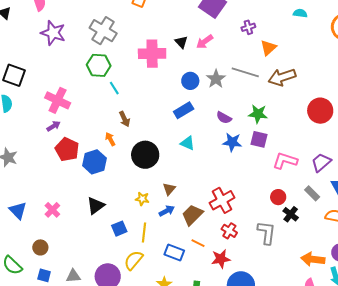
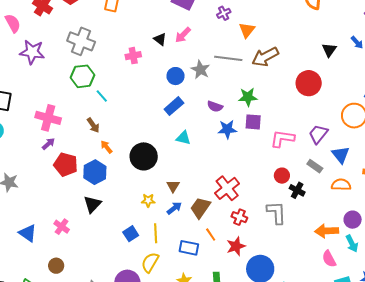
pink cross: (152, 54) -> (133, 56), size x0.6
brown arrow: (124, 119) -> (93, 125), moved
black triangle: (96, 206) -> (92, 204), moved
orange line: (198, 243) -> (211, 235), turned 40

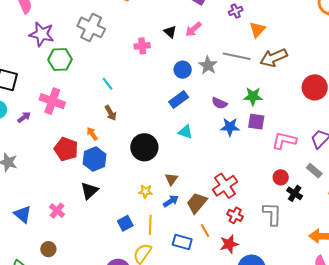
green hexagon: (82, 76) -> (60, 59), moved
brown arrow: (93, 125) -> (111, 113), moved
purple arrow: (48, 144) -> (24, 117), moved
orange arrow: (106, 147) -> (92, 134), moved

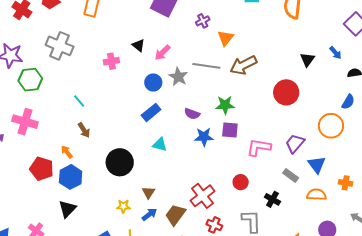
pink arrow: (193, 29) -> (162, 53), moved
red circle: (281, 177) -> (241, 182), moved

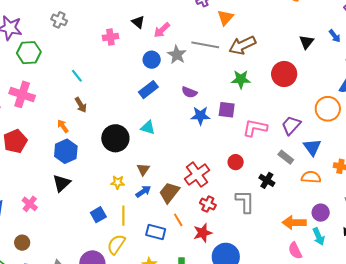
gray cross: (60, 46) -> (59, 20), size x0.6
green star: (225, 105) -> (241, 79), moved
cyan triangle: (160, 145) -> (148, 128), moved
red pentagon: (42, 169) -> (15, 141), moved, turned 30

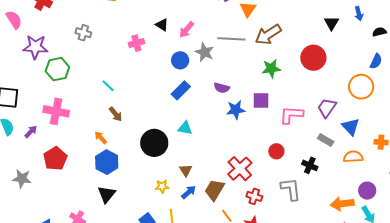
blue arrow: (335, 36) -> (359, 14), turned 32

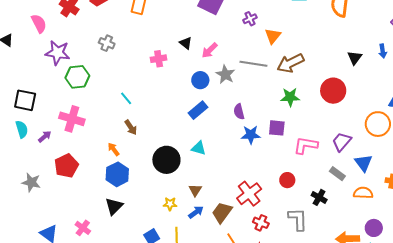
purple semicircle: (222, 88) -> (239, 112), turned 56

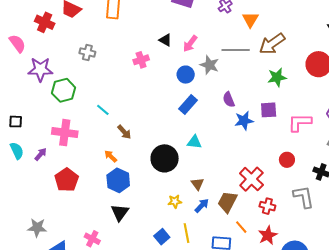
cyan line: (126, 98) -> (103, 110), moved
black square: (25, 100) -> (16, 122), size x0.6
gray star: (31, 182) -> (37, 228), moved

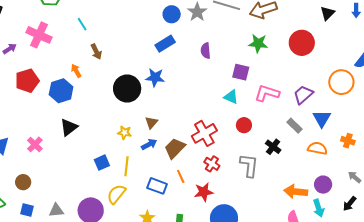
blue star: (244, 121) -> (155, 78), moved
cyan triangle: (194, 142) -> (231, 97), moved
blue hexagon: (118, 180) -> (61, 91), moved

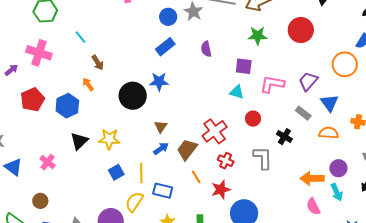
orange arrow: (76, 71) -> (88, 84), moved
yellow star: (125, 133) -> (109, 139), moved, size x1.5
blue rectangle: (157, 186) -> (163, 191), moved

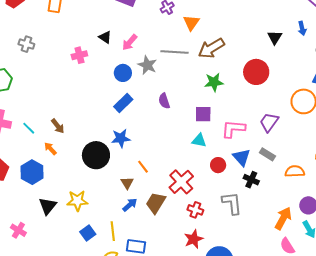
cyan line: (80, 37) -> (29, 128), moved
blue triangle: (330, 103) -> (242, 157), moved
orange line: (196, 177) -> (143, 167), moved
orange arrow: (312, 178) -> (283, 218), turned 125

